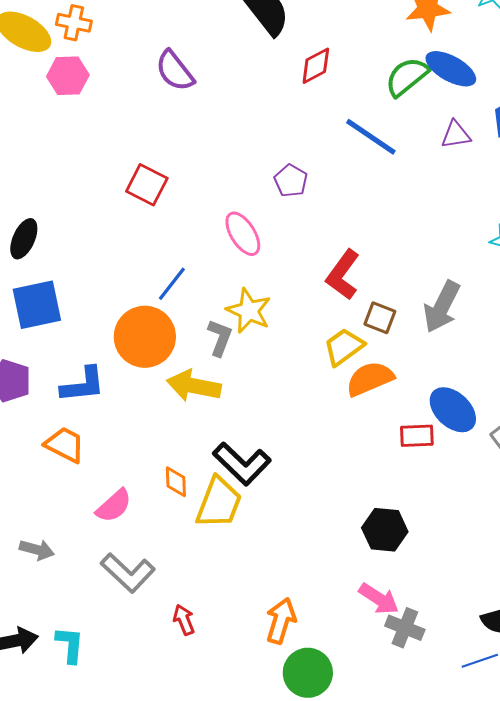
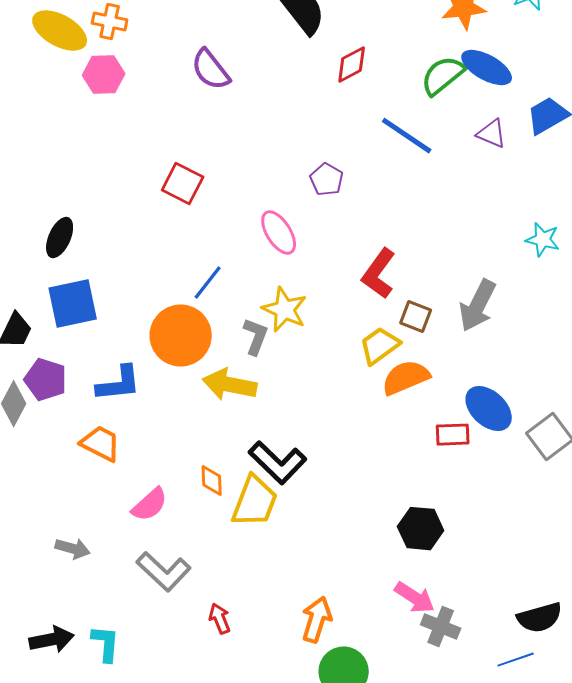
purple triangle: (456, 135) -> (492, 134), turned 32

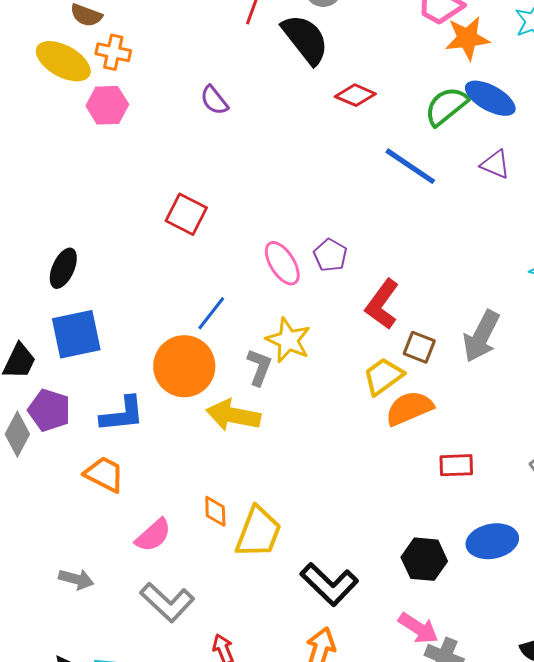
red diamond: (352, 65) -> (355, 95), turned 51
purple semicircle: (211, 70) -> (214, 100), size x0.7
purple pentagon: (327, 180) -> (330, 255), moved
blue ellipse: (489, 409) -> (492, 541), moved, turned -54
black L-shape: (278, 463) -> (329, 584), moved

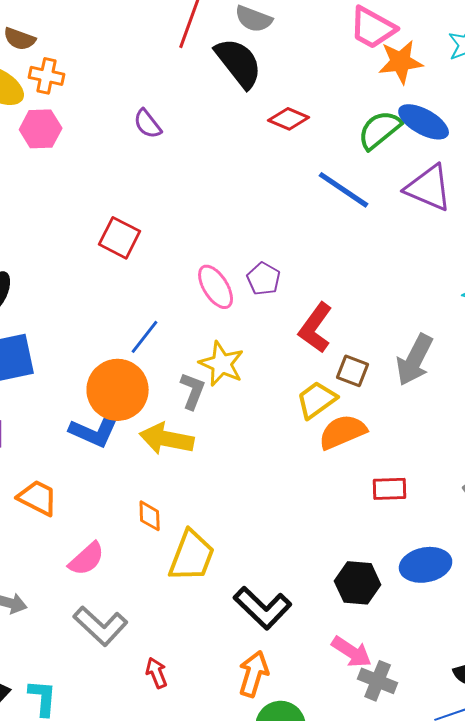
purple triangle: (495, 164) -> (429, 188), size x1.6
blue L-shape: (122, 414) -> (94, 432), moved, turned 30
orange diamond: (215, 511) -> (150, 516), moved

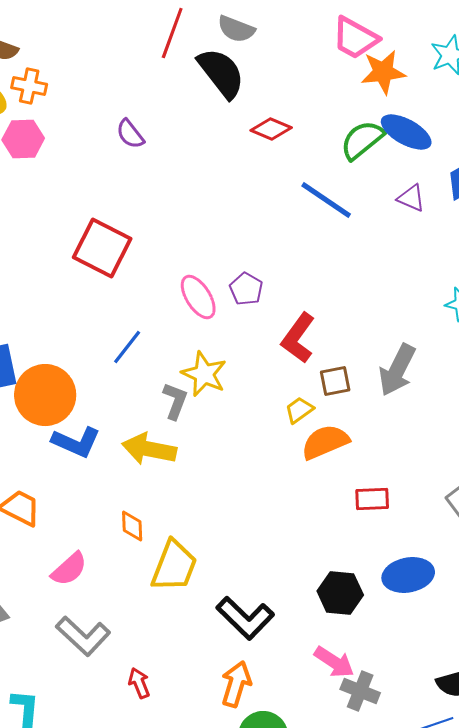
purple triangle: (429, 188) -> (411, 198), size x0.6
red square: (120, 238) -> (102, 248), size x1.4
brown square: (353, 371) -> (335, 381), turned -32
orange circle: (118, 390) -> (45, 395), moved
yellow trapezoid: (317, 400) -> (299, 410), size x0.7

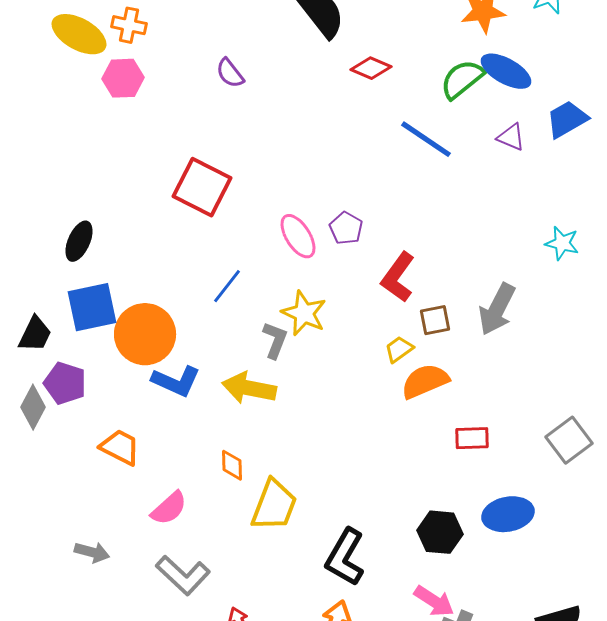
black L-shape: (245, 618) -> (345, 557), turned 76

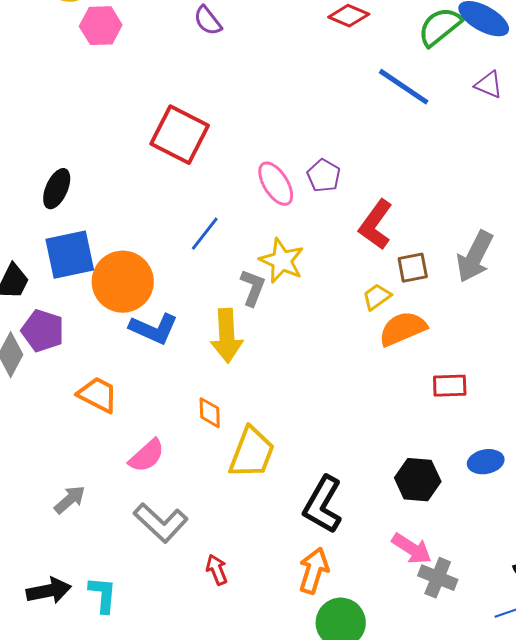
yellow arrow: (249, 388) -> (227, 336), turned -104
blue ellipse: (508, 514) -> (486, 462), size x0.7
gray arrow: (92, 552) -> (70, 500), turned -56

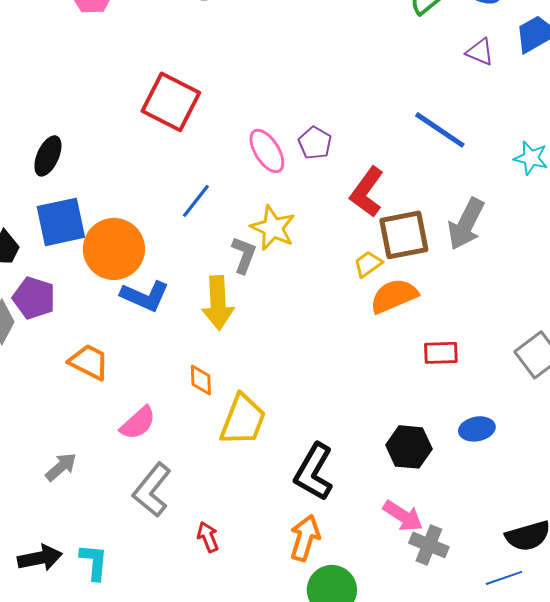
blue line: (404, 87) -> (440, 130), moved
brown square: (413, 268) -> (404, 235), size x1.6
gray L-shape: (161, 523) -> (152, 490), turned 86

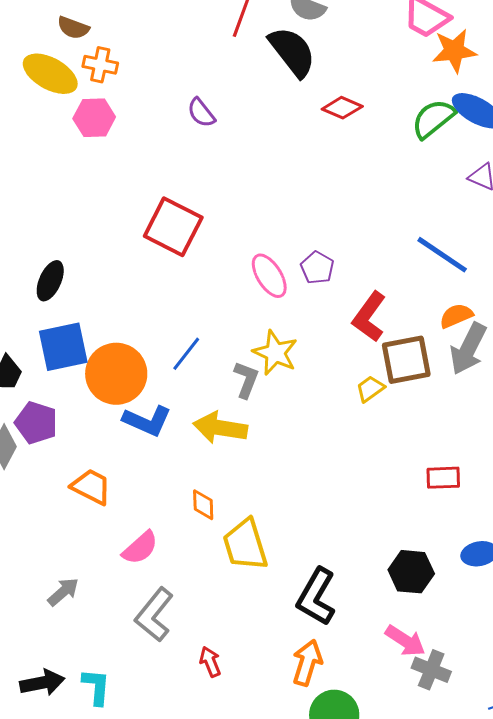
blue line: (196, 201) -> (186, 354), moved
orange semicircle: (394, 296) -> (456, 316), moved, size x0.7
yellow arrow: (218, 303) -> (220, 428), turned 102
yellow trapezoid: (243, 420) -> (245, 545), turned 142

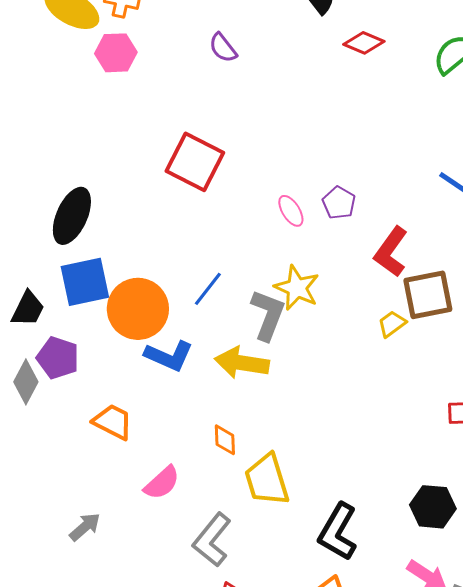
pink ellipse: (269, 276) -> (291, 211), size x0.7
black ellipse: (50, 281) -> (72, 216), size x1.4
gray L-shape: (246, 380) -> (268, 315), size x1.4
gray L-shape: (154, 615) -> (212, 540), moved

